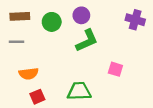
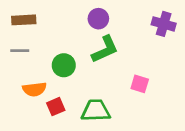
green circle: (52, 22) -> (64, 65), moved
red square: (37, 97) -> (56, 107), moved

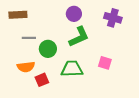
purple cross: (164, 24) -> (113, 18), moved
gray line: (20, 51) -> (29, 38), moved
green trapezoid: (96, 111) -> (72, 69), moved

